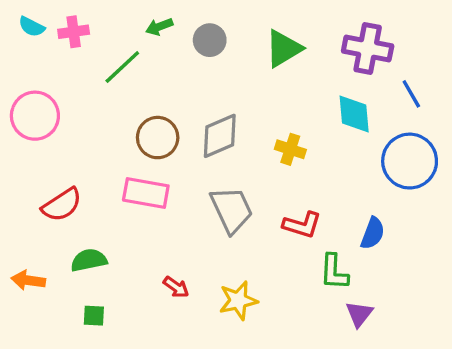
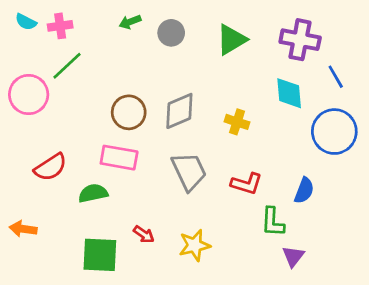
green line: (122, 67) -> (67, 66), moved
green semicircle: (89, 260) -> (93, 193), moved
green square: (94, 316) -> (100, 255), moved, size x2.0

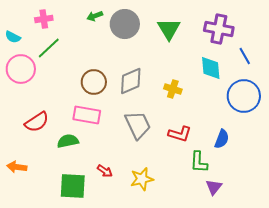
cyan semicircle: (26, 22) -> (13, 37), moved
gray circle: (171, 33) -> (125, 24), size x1.5
green triangle: (232, 40) -> (169, 29), turned -30

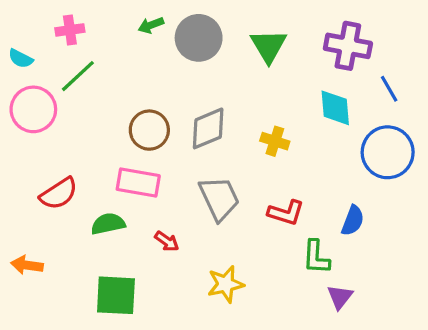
red arrow: (105, 171) -> (167, 241), moved

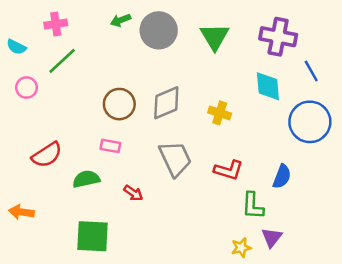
pink circle: (33, 109) -> (27, 88), size x0.6
pink rectangle: (138, 182) -> (110, 146), size x0.6
yellow star: (226, 284) -> (241, 248), moved, size x0.7

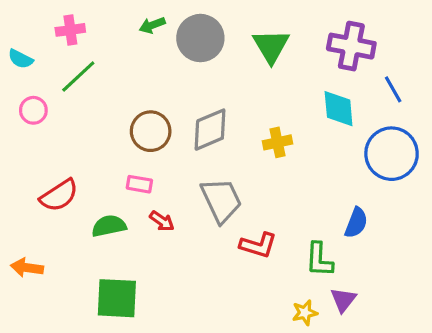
yellow cross: (220, 113) -> (277, 142), turned -30
red L-shape: (229, 170) -> (258, 245), moved
red arrow: (133, 193) -> (162, 221), moved

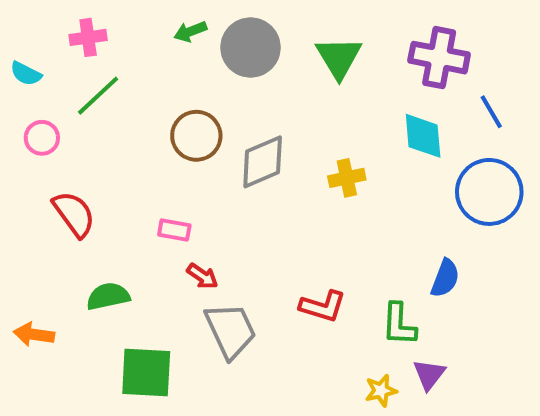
brown circle: (151, 131) -> (196, 136), moved
red semicircle: (59, 195) -> (74, 214), moved, turned -93
gray trapezoid: (221, 200) -> (230, 330), moved
green semicircle: (109, 226) -> (108, 296), moved

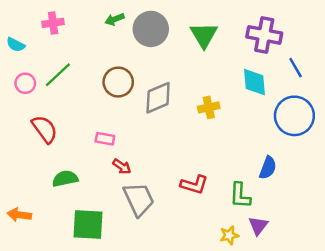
green line: (98, 96) -> (58, 75), moved
orange arrow: (34, 334) -> (19, 215), moved

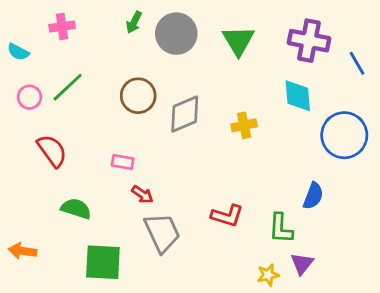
green arrow: (115, 19) -> (134, 22), turned -42
blue line: (296, 68) -> (357, 63), moved
green semicircle: (65, 179) -> (76, 209), turned 30

